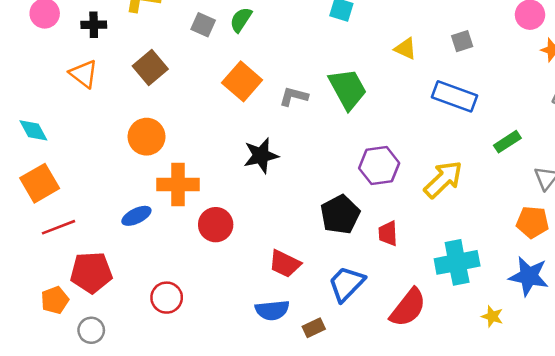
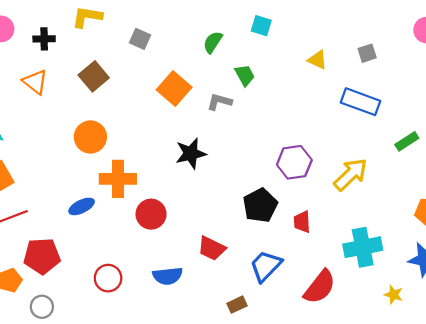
green semicircle: (241, 20) -> (213, 42), moved
green trapezoid: (348, 89) -> (245, 75), moved, size x0.6
blue semicircle: (272, 310) -> (168, 276), moved

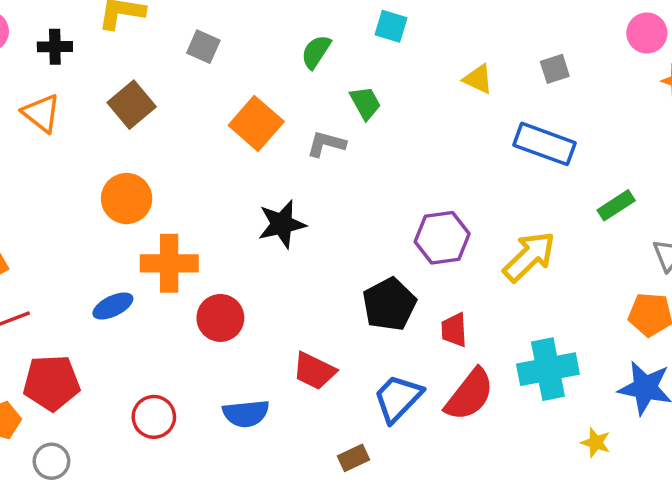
red semicircle: (320, 287) -> (469, 395), moved

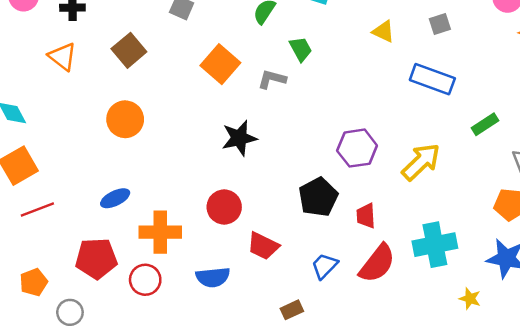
orange cross: (169, 263) -> (160, 232), moved
red circle: (220, 318) -> (224, 207), moved
red pentagon: (51, 383) -> (96, 258), moved
blue trapezoid: (398, 398) -> (325, 266), size x0.7

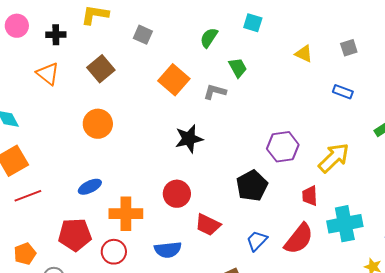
blue rectangle: (432, 79) -> (343, 92), size x0.6
red trapezoid: (366, 216) -> (310, 196), moved

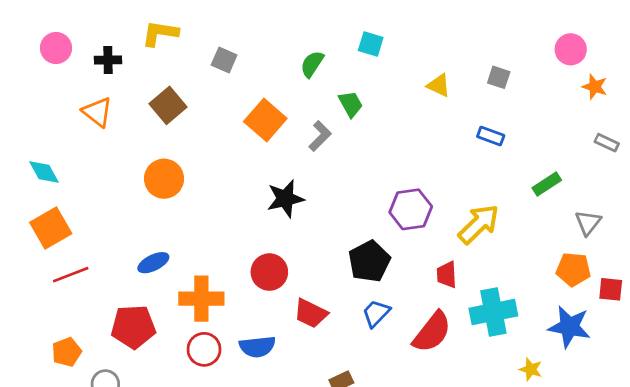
gray square: (349, 48) -> (499, 77), turned 36
gray L-shape: (215, 92) -> (320, 136), turned 120
blue trapezoid: (257, 241) -> (376, 313), moved
red circle: (114, 252) -> (204, 349), moved

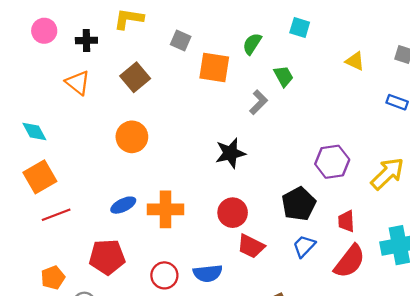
orange square: (265, 120) -> (214, 68), moved, turned -32
red circle: (269, 272) -> (233, 213), moved
red trapezoid: (447, 275) -> (346, 221), moved
orange cross: (201, 299) -> (165, 209), moved

